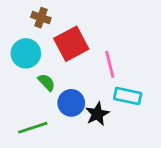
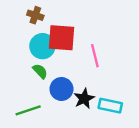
red square: (71, 44) -> (61, 38), turned 32
cyan circle: (26, 53) -> (42, 46), moved
cyan rectangle: (128, 96) -> (110, 106), moved

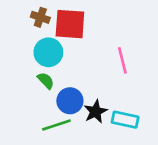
red square: (61, 38) -> (70, 24), moved
pink line: (95, 56) -> (122, 60), moved
green line: (28, 110) -> (56, 125), moved

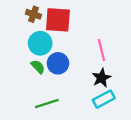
blue circle: (70, 101) -> (58, 63), moved
black star: (96, 112) -> (101, 78), moved
cyan rectangle: (125, 120) -> (104, 99), turned -40

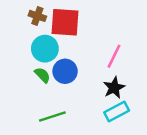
pink line: (101, 50) -> (114, 56), turned 40

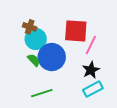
brown cross: (37, 16) -> (30, 27), moved
red square: (65, 22) -> (76, 31), moved
blue circle: (65, 71) -> (52, 57), size x1.4

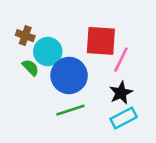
brown cross: (30, 27) -> (25, 36), moved
green semicircle: (34, 60) -> (30, 68), moved
green line: (42, 93) -> (70, 110), moved

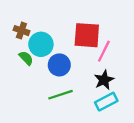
blue circle: (69, 75) -> (59, 65), size x0.7

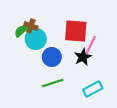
brown cross: (21, 31) -> (31, 26), moved
green semicircle: (26, 58) -> (21, 31), moved, turned -88
black star: (104, 80) -> (83, 57), moved

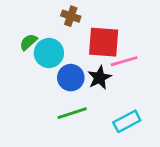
brown cross: (31, 26) -> (71, 16), moved
pink line: (91, 45) -> (124, 61), turned 48
black star: (83, 57) -> (99, 78), moved

